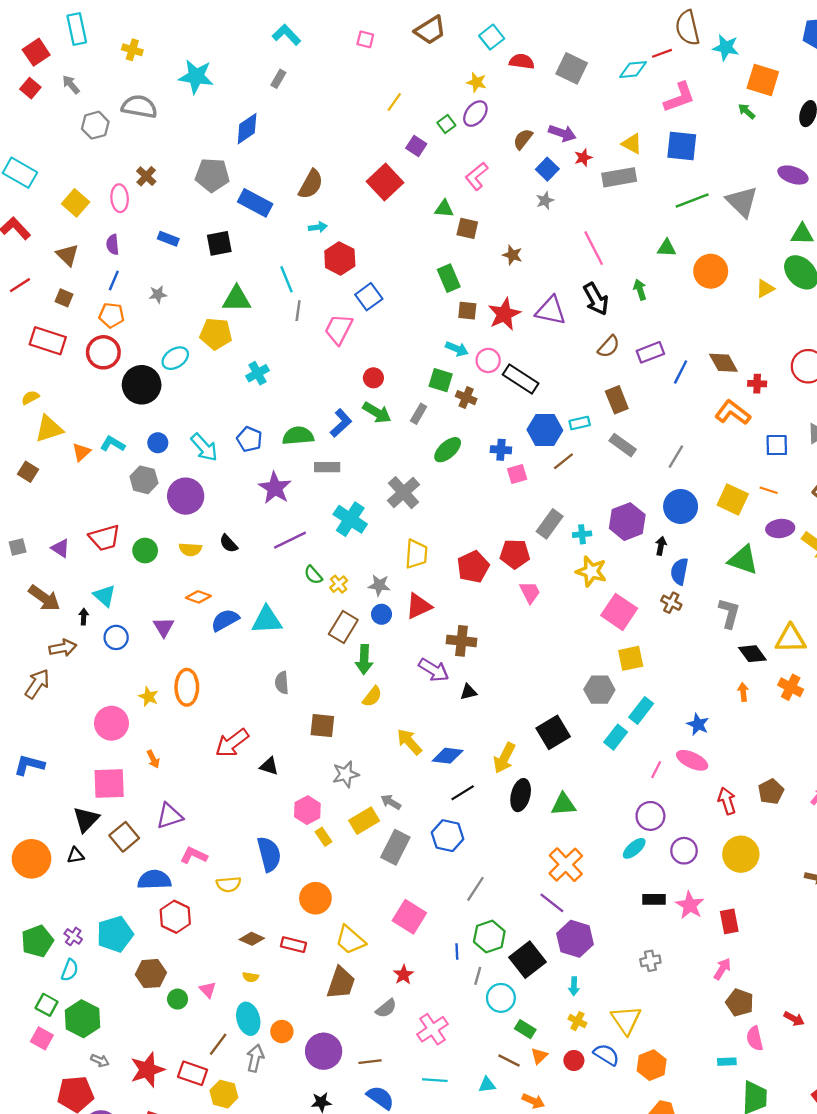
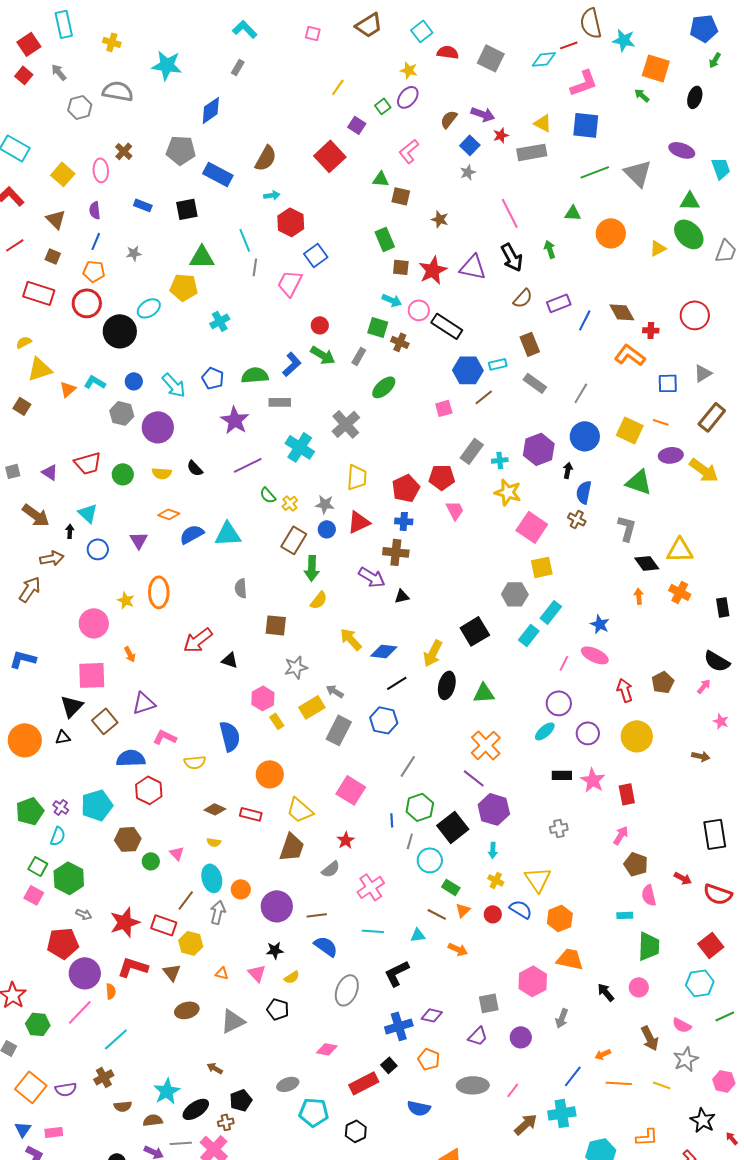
blue cross: (501, 450) -> (404, 521), moved

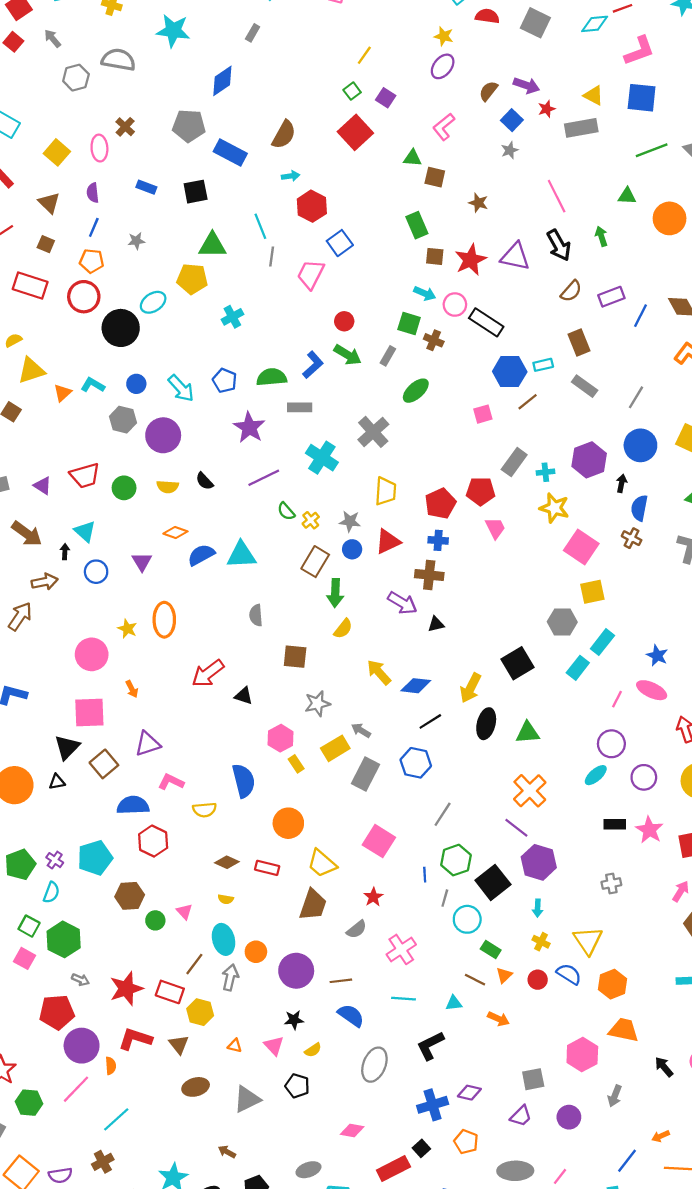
green square: (383, 106) -> (352, 91), moved

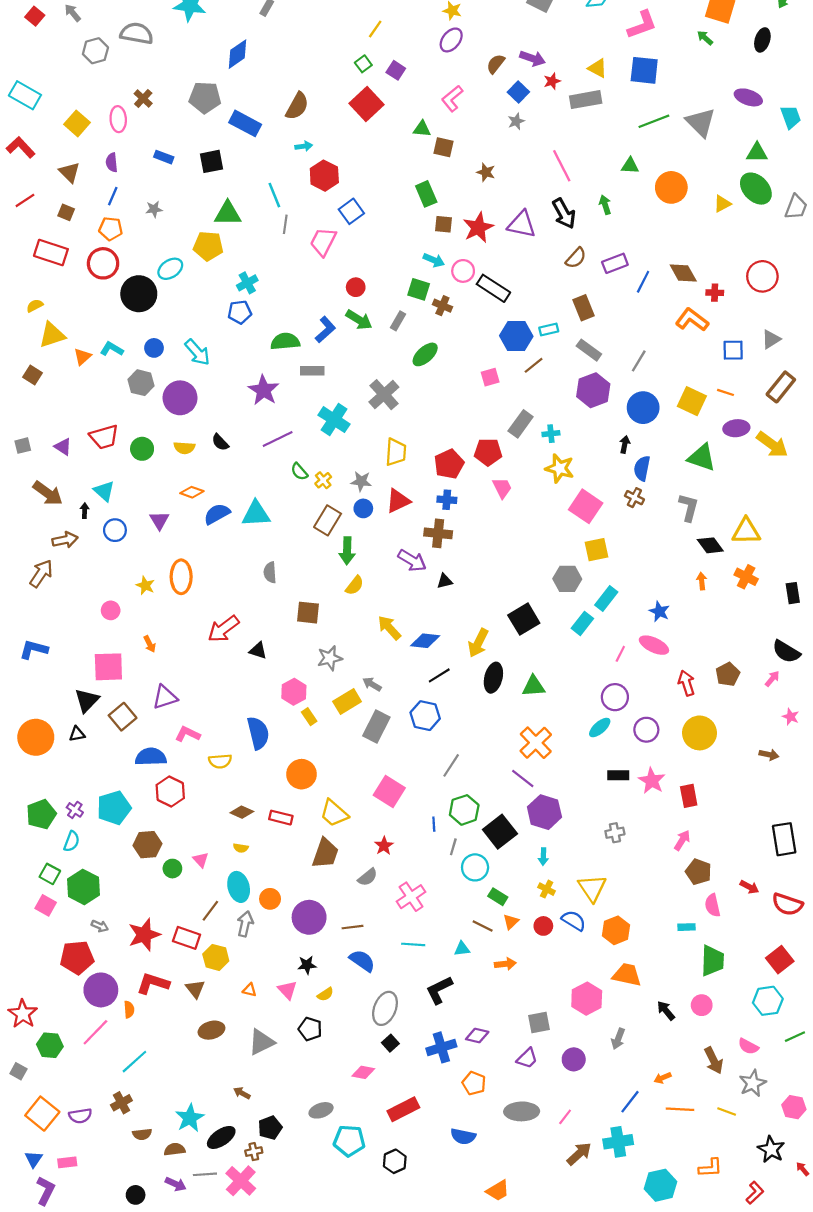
blue pentagon: (225, 381) -> (240, 312), moved, turned -30
purple hexagon: (589, 460) -> (593, 390), moved
pink circle: (92, 654) -> (111, 610), size x0.6
orange arrow: (498, 1019) -> (505, 964), turned -30
black square: (421, 1148) -> (390, 1043), moved

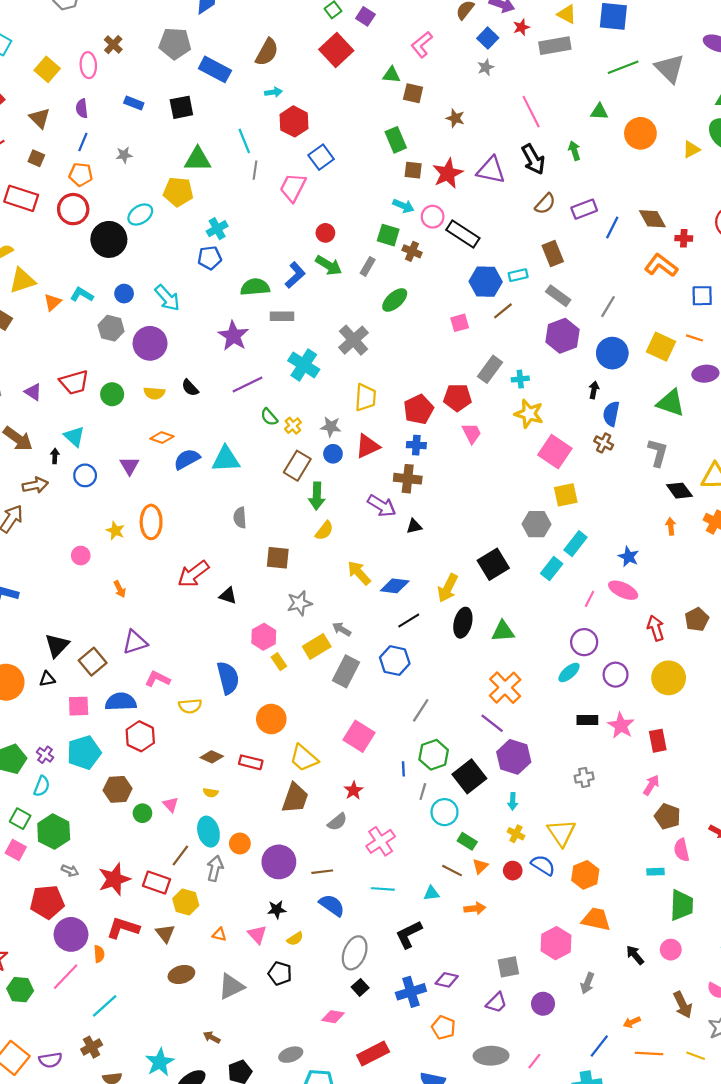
pink square: (108, 667) -> (79, 706), moved, size x0.7

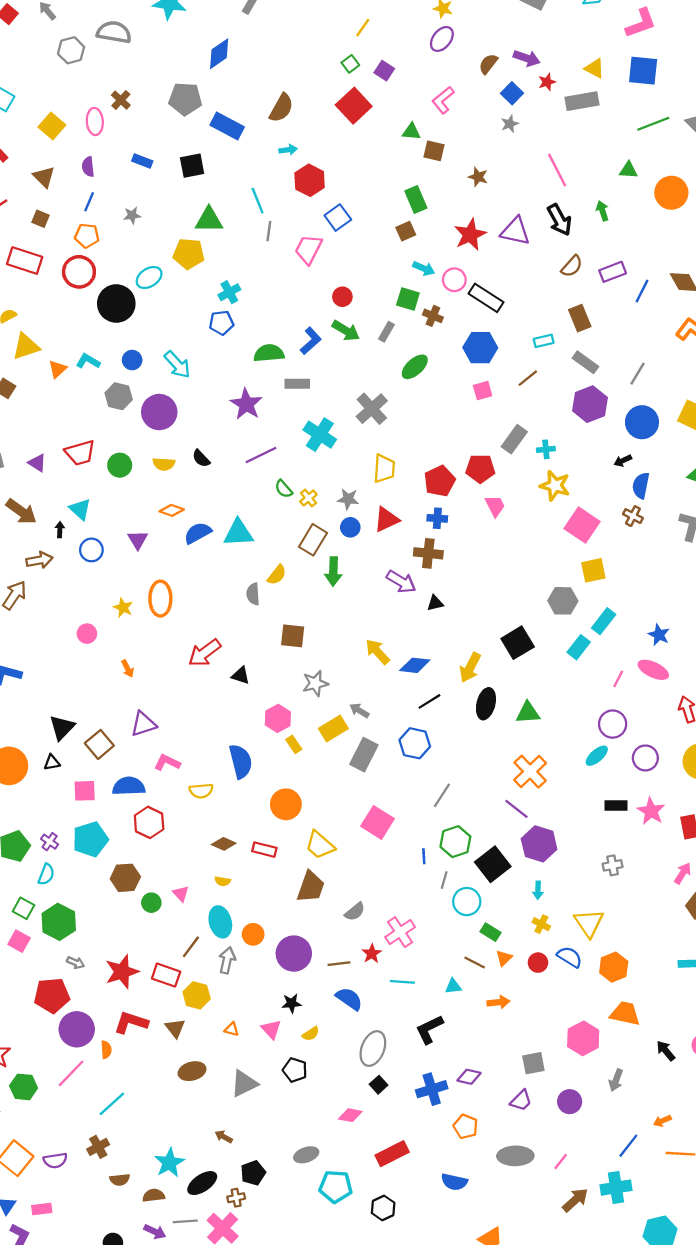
brown square: (413, 170) -> (406, 231), moved, turned -30
blue hexagon: (486, 282) -> (480, 348), moved
black arrow: (594, 390) -> (623, 461), turned -126
yellow semicircle: (324, 531) -> (277, 575), moved
red star: (354, 790) -> (372, 954), moved

